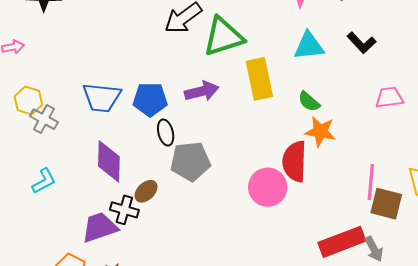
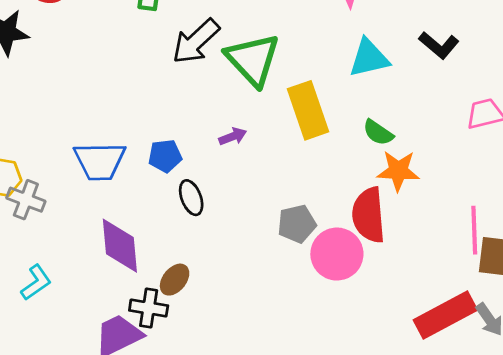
green triangle: (223, 37) -> (253, 60), turned -48
purple arrow: (202, 91) -> (233, 136), size x0.6
blue pentagon: (150, 100) -> (165, 156), size x0.7
gray pentagon: (190, 161) -> (297, 224), moved, size x0.7

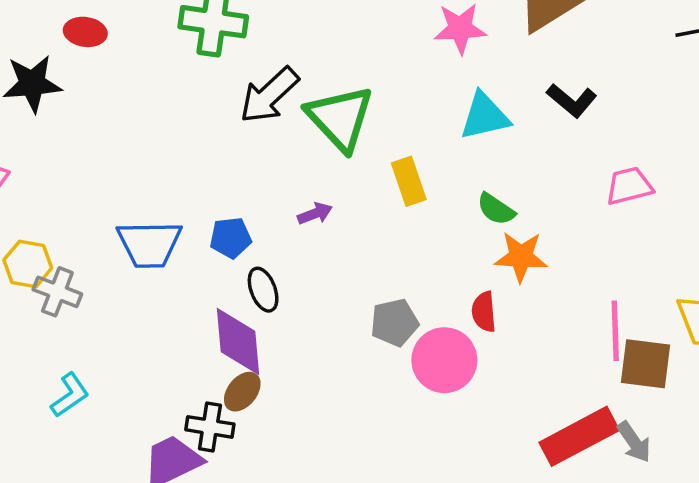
yellow rectangle: (308, 110) -> (409, 181), size x0.7
red semicircle: (369, 215) -> (484, 312), size x0.6
purple diamond: (120, 246) -> (238, 342), moved

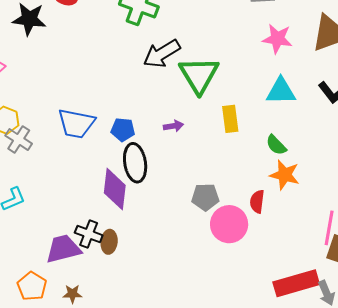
black ellipse: (263, 290) -> (135, 163), size x1.5
brown ellipse: (242, 392) -> (109, 242), moved, turned -45

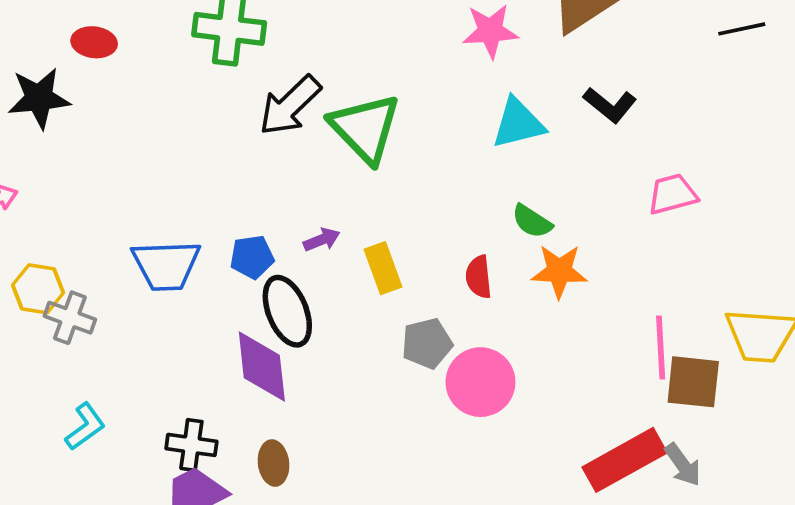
yellow rectangle: (230, 119) -> (383, 268), moved
purple arrow: (173, 126) -> (322, 240), moved
red semicircle: (257, 202) -> (479, 277), moved
black cross: (89, 234) -> (191, 445), moved

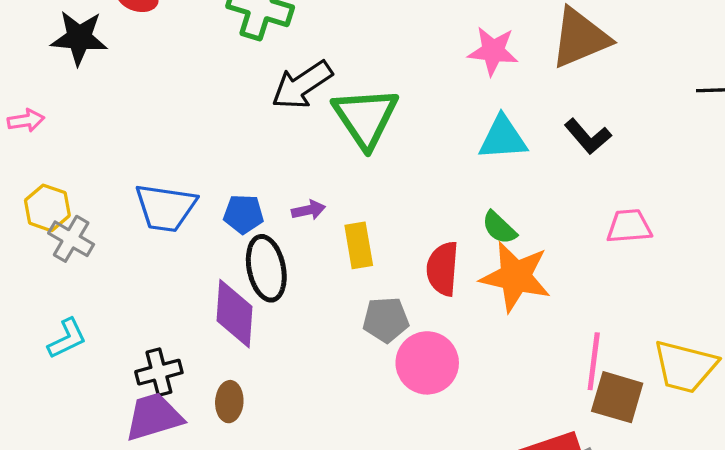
orange star: (559, 271) -> (516, 277), size x1.4
red semicircle: (479, 277) -> (443, 269), size x1.4
black cross: (191, 445) -> (159, 372), turned -33

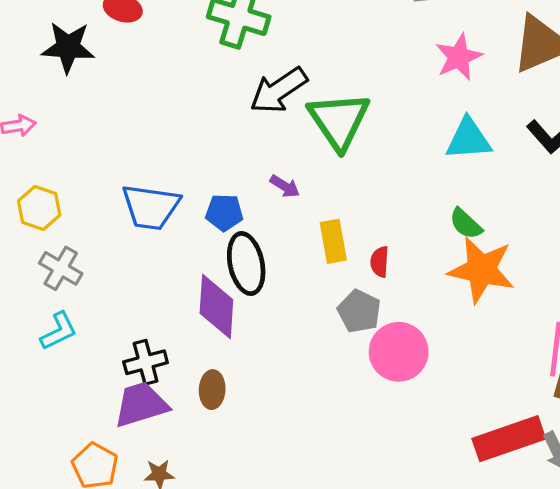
pink star: (493, 51) -> (459, 57), turned -30
purple arrow: (309, 210) -> (285, 186), moved, turned 44
gray cross: (71, 239) -> (61, 268), moved
red semicircle: (443, 269) -> (380, 262), moved, size x0.6
gray pentagon: (386, 320) -> (359, 311), turned 30

